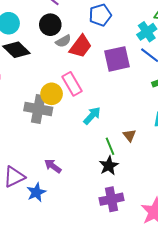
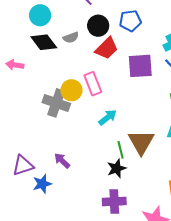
black circle: (50, 25) -> (98, 26), moved
gray semicircle: (63, 41) -> (71, 37), moved
brown triangle: (129, 135) -> (141, 142), size x2.0

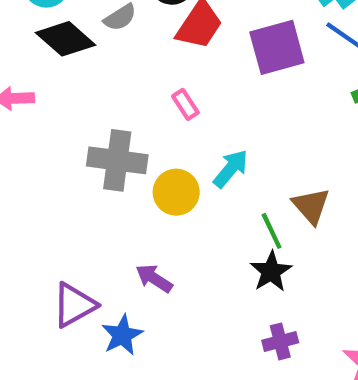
pink rectangle: (93, 84) -> (185, 104), size x0.6
yellow circle: (71, 90) -> (176, 192), moved
brown triangle: (141, 142) -> (311, 206), size x0.7
purple cross: (114, 202) -> (280, 341), size x0.7

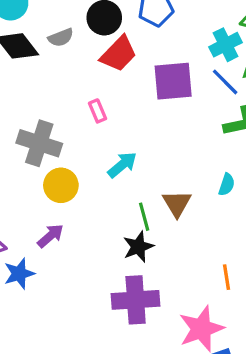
yellow circle: (176, 192) -> (61, 185), moved
purple arrow: (154, 278) -> (50, 236), turned 96
purple cross: (280, 341) -> (136, 300), size x1.8

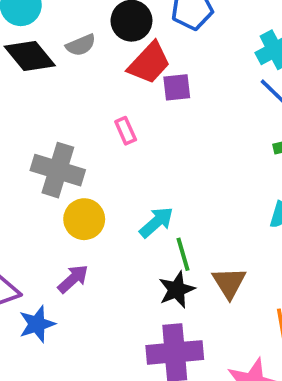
purple square: (173, 81) -> (177, 87), moved, size x0.6
cyan arrow: (122, 165) -> (156, 222), moved
brown triangle: (177, 203) -> (229, 283), moved

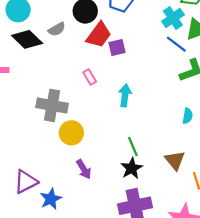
cyan arrow: (156, 222) -> (125, 95), moved, turned -35
purple arrow: (73, 279) -> (84, 169), moved, turned 108
brown triangle: (229, 283) -> (175, 160), moved

